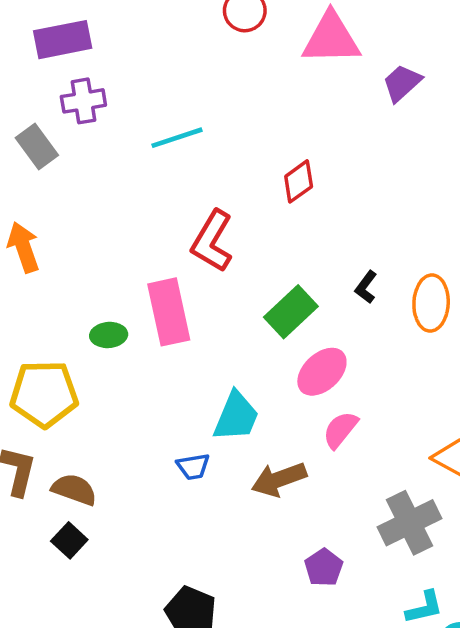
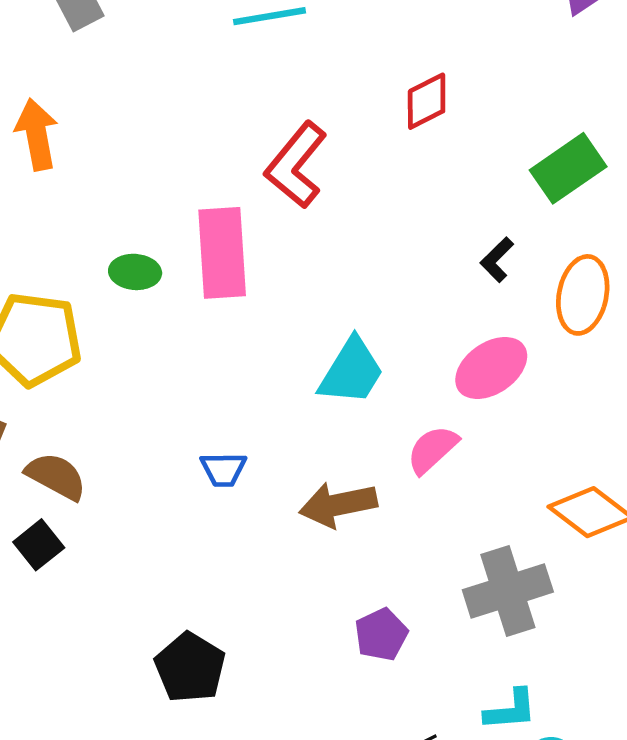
green rectangle: (291, 312) -> (568, 168), moved
pink ellipse: (322, 372) -> (491, 368), moved
cyan trapezoid: (236, 416) -> (351, 372), moved

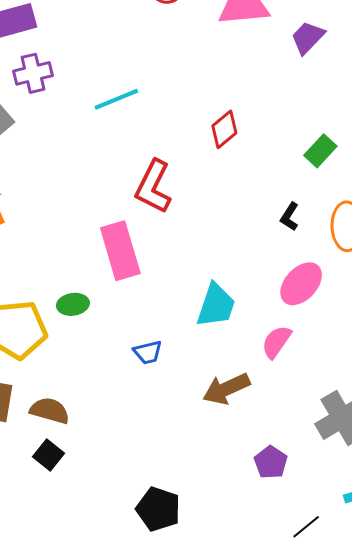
green rectangle: (568, 168) -> (320, 151), size x0.7
green ellipse: (135, 272) -> (73, 304), moved
blue trapezoid: (223, 469) -> (148, 352), moved

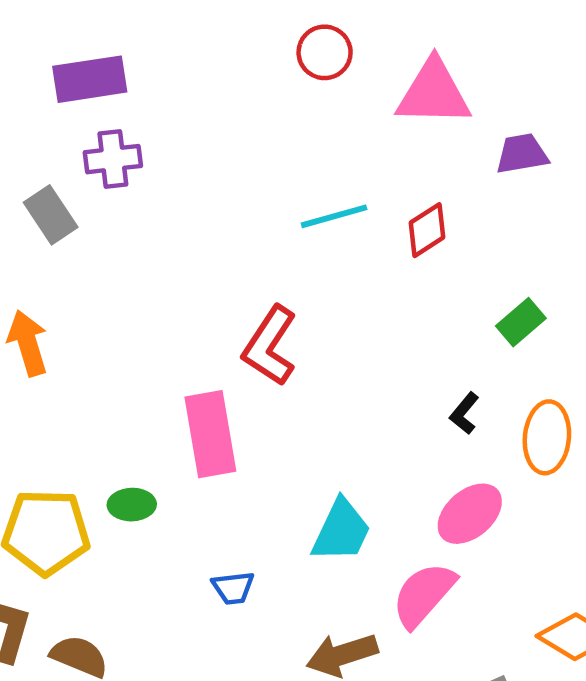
purple trapezoid: (308, 37) -> (522, 154), turned 30
cyan line: (116, 99) -> (334, 216), moved
red diamond: (224, 129) -> (427, 230), moved
pink semicircle: (276, 342) -> (424, 595), size x1.4

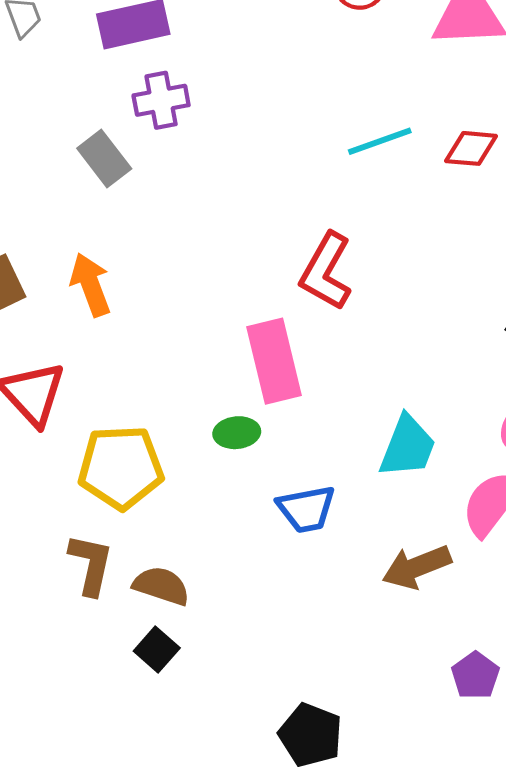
red diamond: (427, 230) -> (471, 148), turned 42
green ellipse: (132, 505) -> (237, 433), moved
blue trapezoid: (233, 588) -> (306, 509), size x1.4

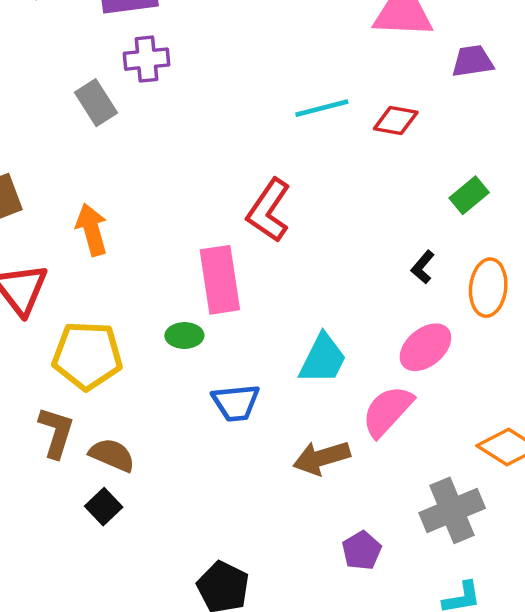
orange arrow: (91, 285) -> (92, 230), moved

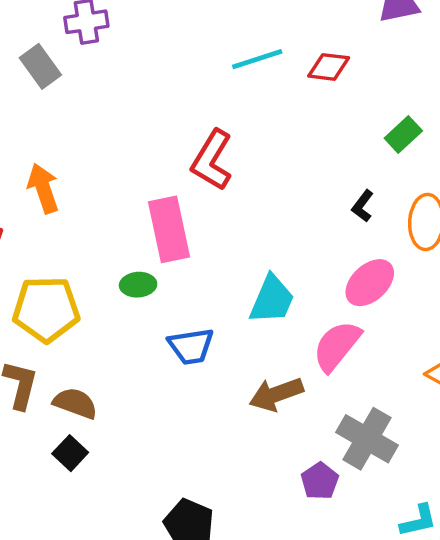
gray cross: (452, 510) -> (367, 439), moved, turned -34

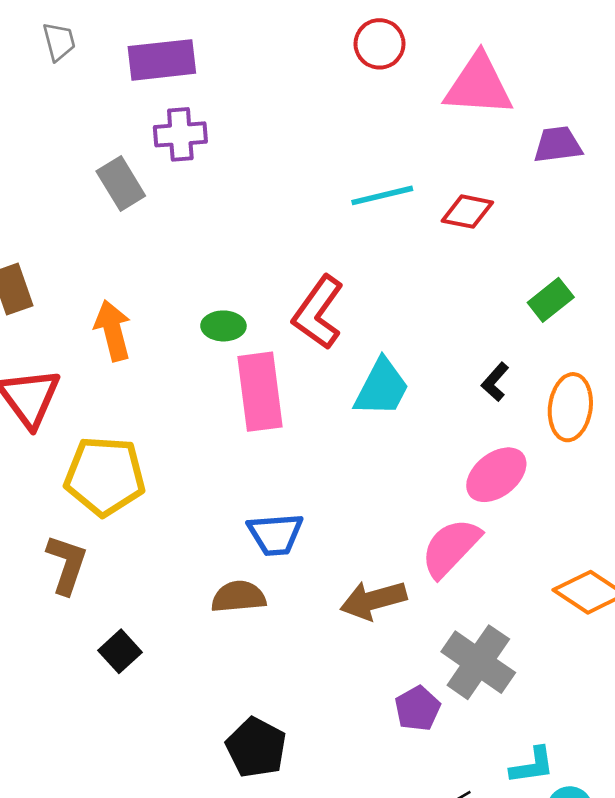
green ellipse: (138, 285) -> (223, 326), moved
cyan trapezoid: (272, 299) -> (382, 388), moved
brown semicircle: (75, 403) -> (238, 597), moved, turned -30

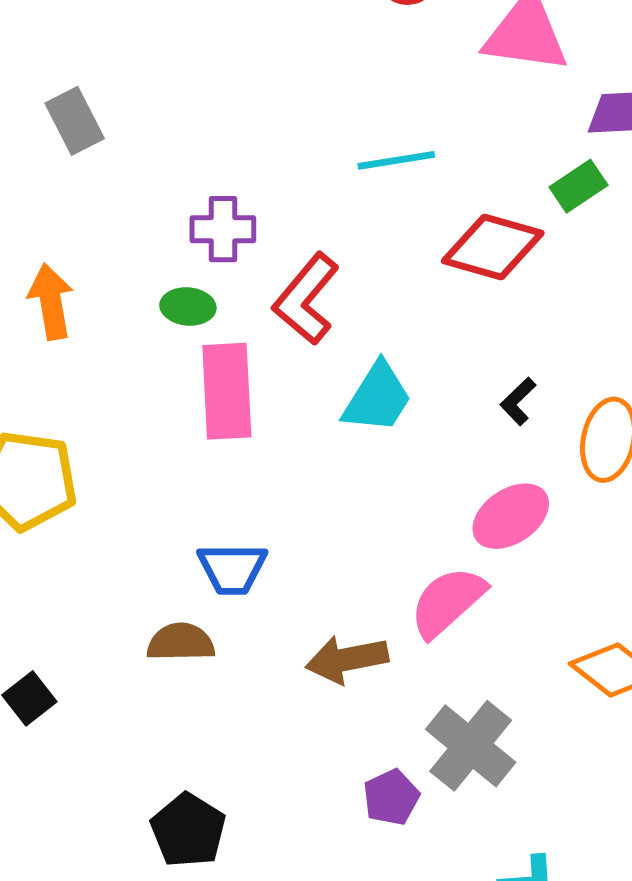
purple cross: (180, 134) -> (223, 229), moved
red diamond: (467, 212) -> (493, 247), moved, size x1.5
green rectangle: (551, 300) -> (578, 186), moved

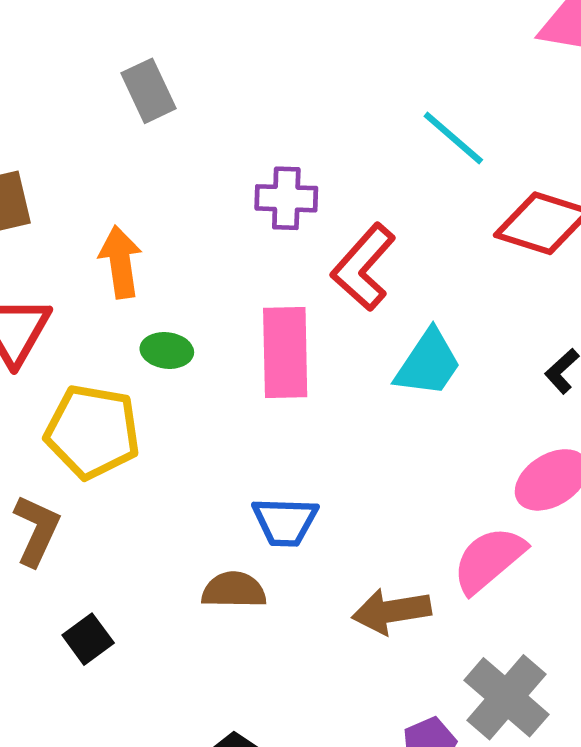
cyan line: (396, 160) -> (453, 138), turned 48
green ellipse: (188, 306) -> (167, 350), moved

